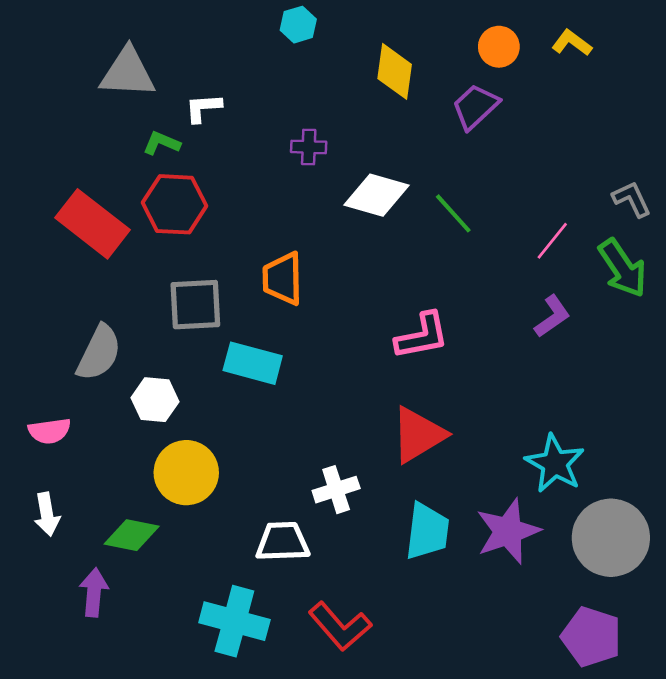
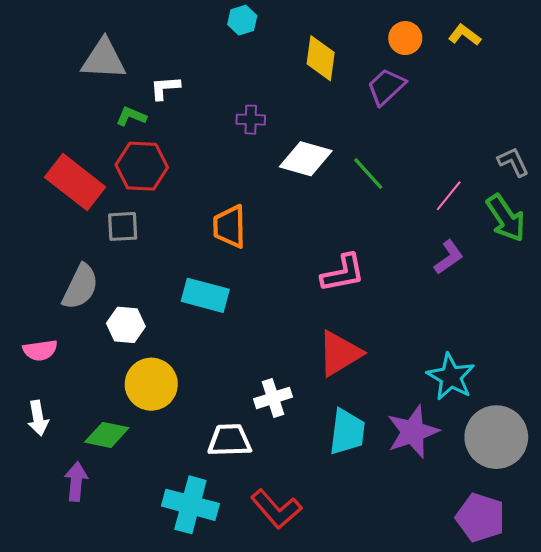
gray square: (195, 305) -> (123, 226), moved, size x0.7

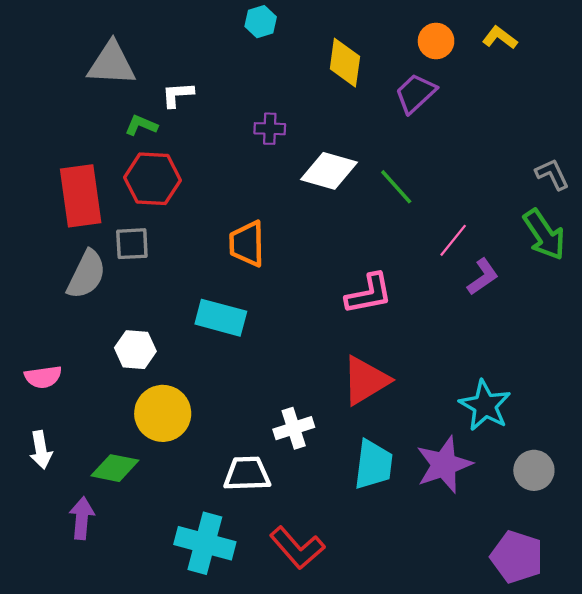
red rectangle: (75, 182) -> (81, 196), turned 44
pink line: (449, 196) -> (453, 240), moved
gray semicircle: (80, 287) -> (86, 274), moved
gray circle: (496, 437) -> (534, 470), size x0.6

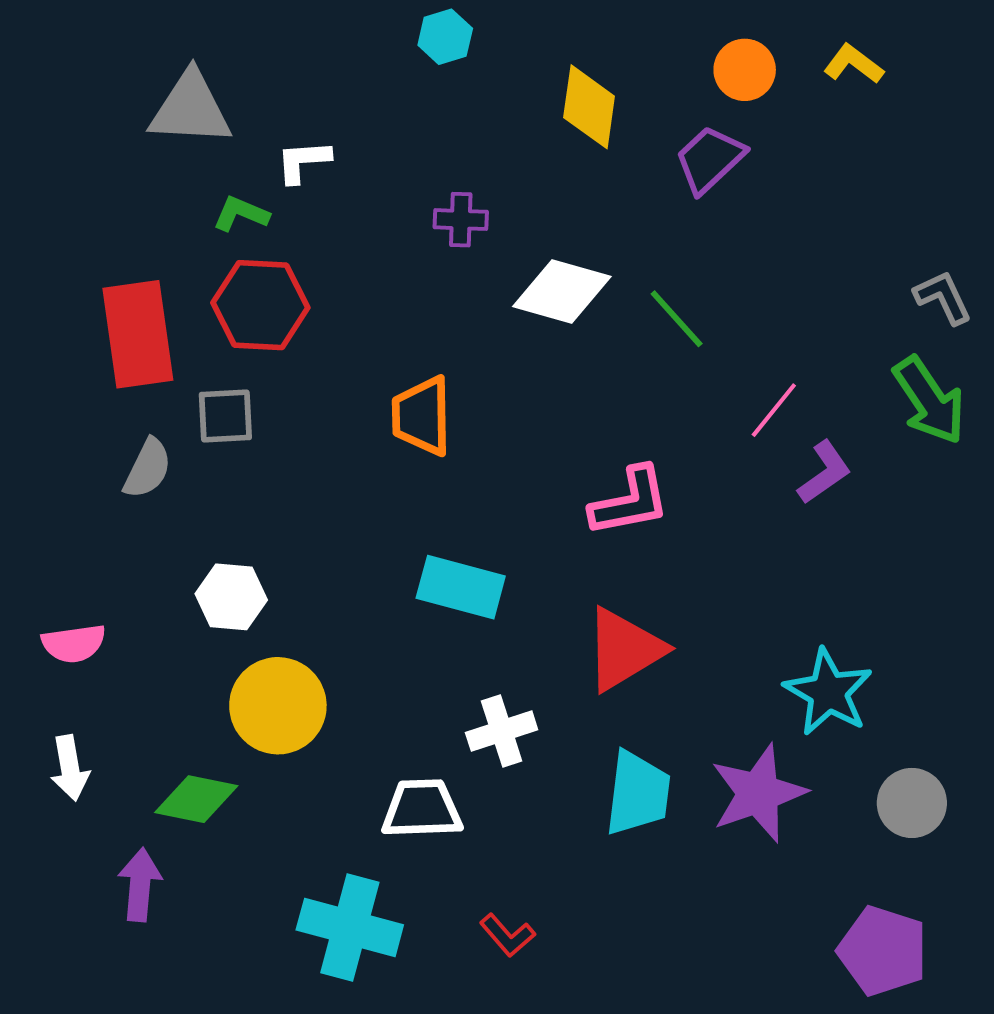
gray semicircle: (86, 274) -> (148, 468), size x0.7
cyan rectangle: (221, 318) -> (461, 587), moved
red L-shape: (297, 548) -> (507, 935), size x0.6

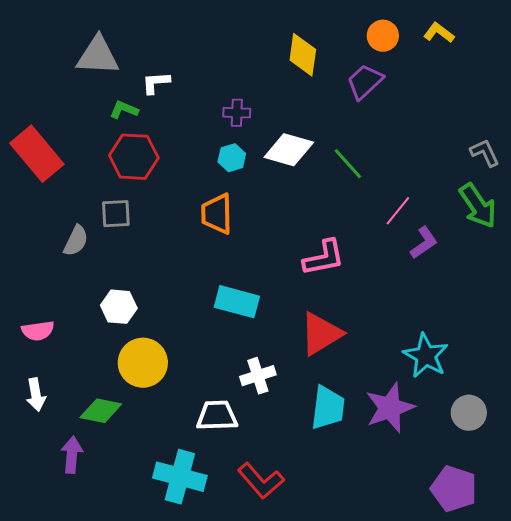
cyan hexagon: (445, 37) -> (232, 158), moved
red rectangle: (138, 334) -> (37, 154), moved, turned -32
red L-shape: (507, 935) -> (261, 481), size x1.6

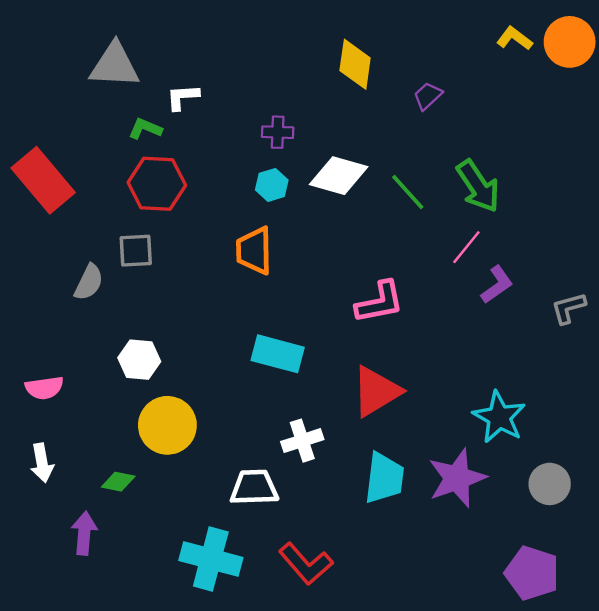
orange circle: (383, 36) -> (570, 42), moved, size x1.4
purple trapezoid: (365, 82) -> (428, 96), size x0.7
gray L-shape: (485, 153) -> (568, 308), moved, turned -80
green arrow: (478, 206) -> (478, 186), moved
green diamond: (101, 411) -> (118, 482), size x0.7

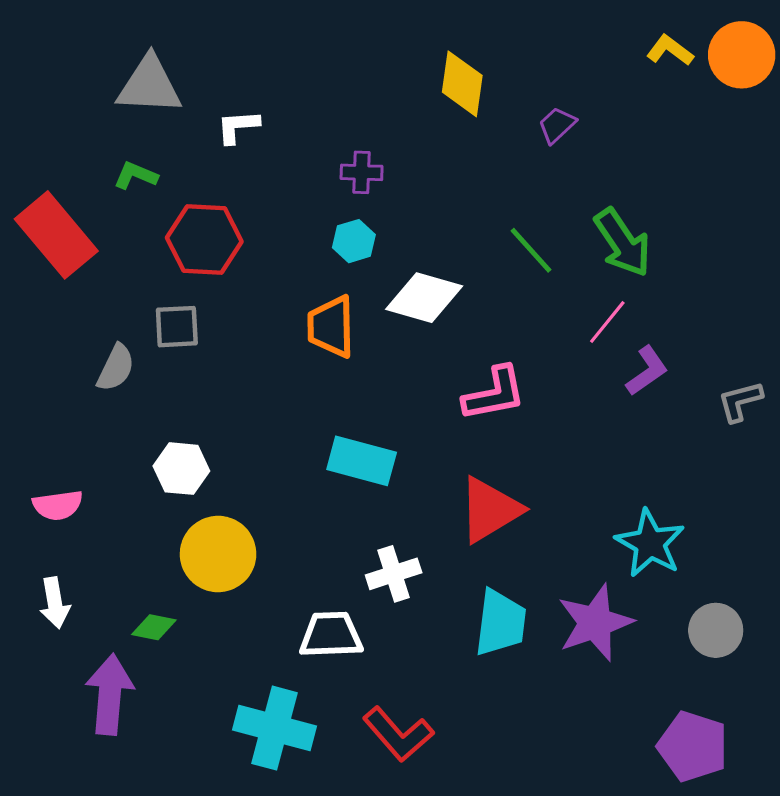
green L-shape: (145, 129) -> (136, 175), moved
white diamond: (339, 176) -> (424, 298), moved
purple arrow: (84, 533) -> (110, 694), size x1.4

